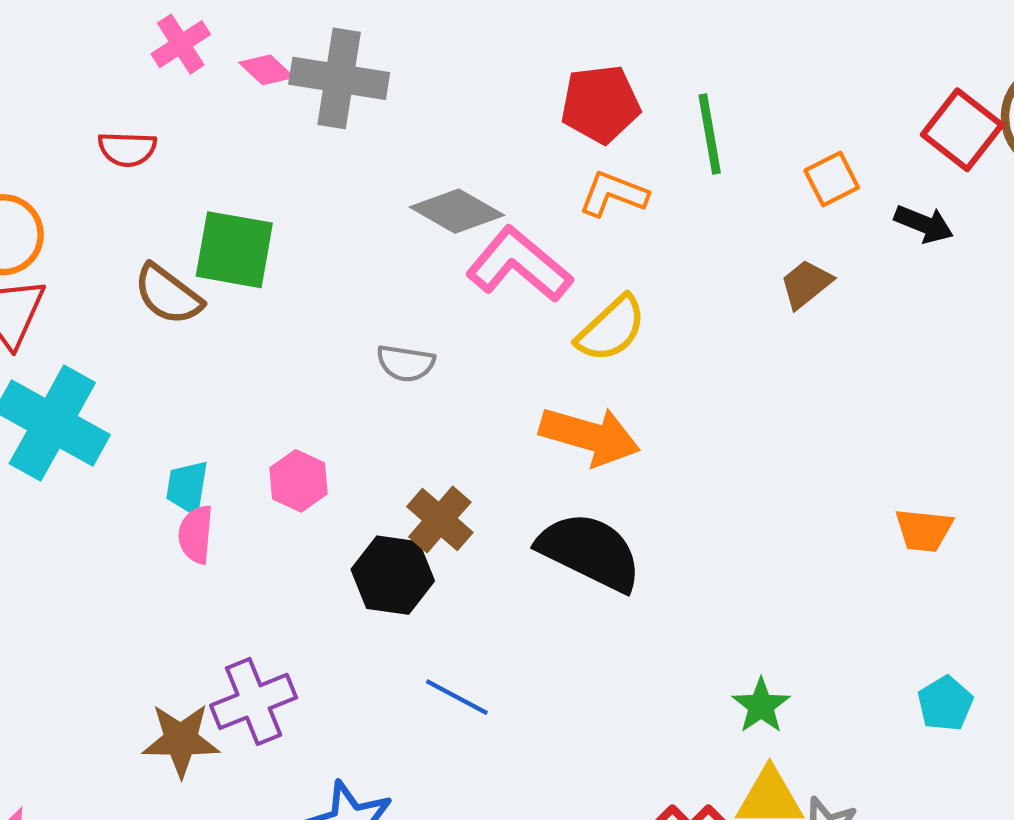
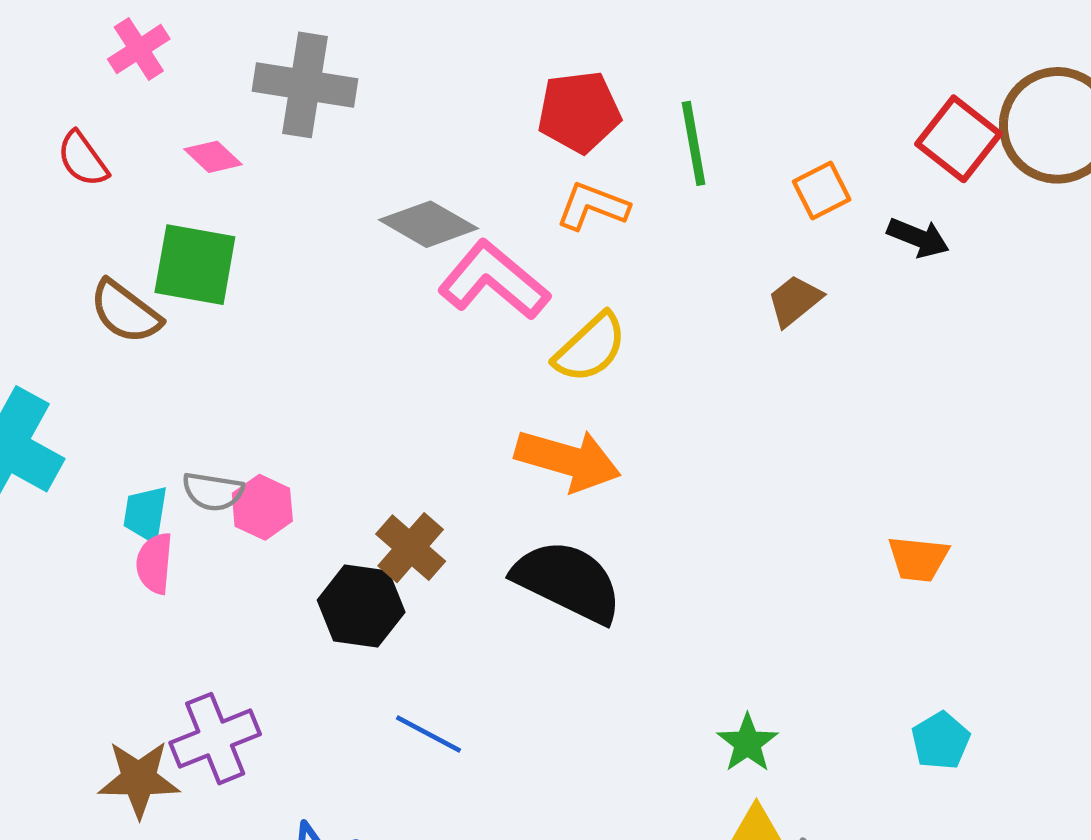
pink diamond: (266, 70) -> (213, 157), moved
red semicircle: (127, 149) -> (83, 159), turned 52
gray semicircle: (406, 363) -> (213, 491), moved

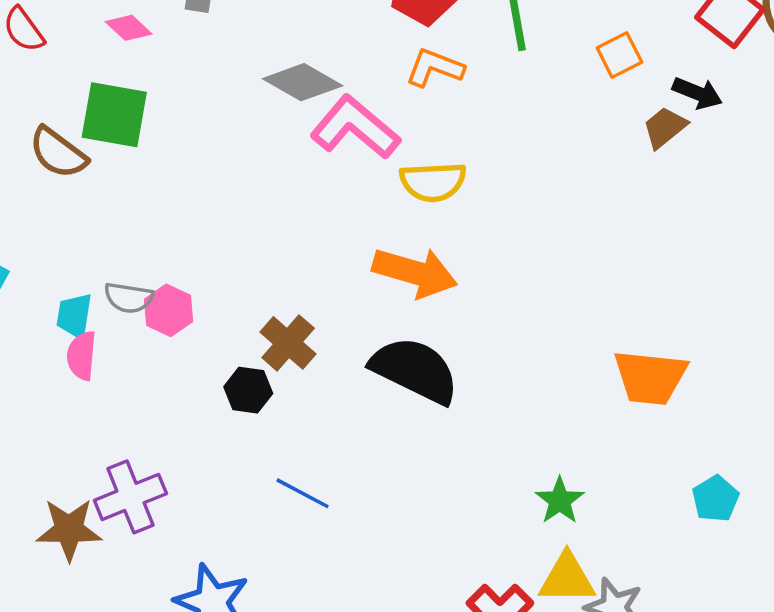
brown trapezoid: (795, 301) -> (665, 127), moved
yellow semicircle: (590, 348) -> (433, 182), turned 40
orange trapezoid: (918, 559) -> (650, 377), moved, size x1.5
black hexagon: (361, 606) -> (248, 390), size x0.7

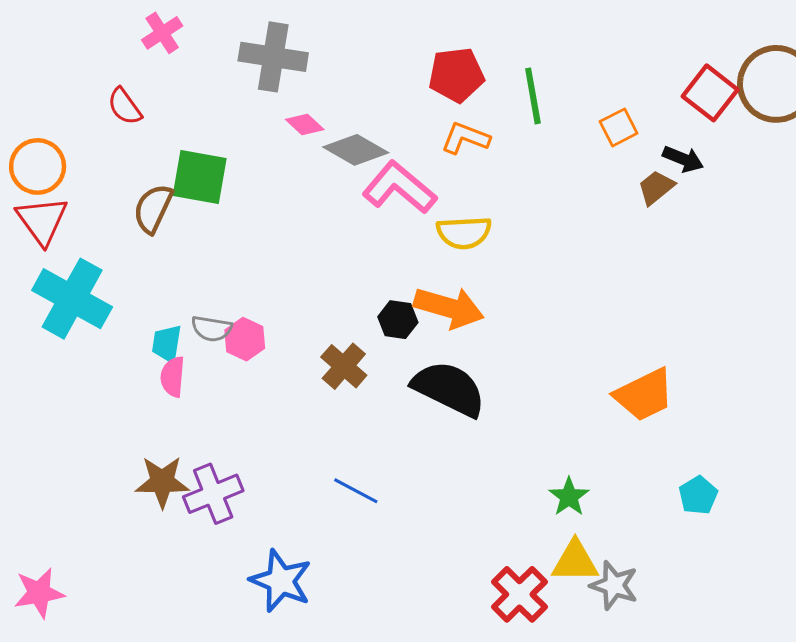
pink diamond: (129, 28) -> (305, 124), moved
brown semicircle: (58, 153) -> (153, 209), turned 78
orange trapezoid: (650, 377) -> (644, 395), turned -32
black hexagon: (248, 390) -> (398, 320), moved
brown star: (69, 530) -> (162, 482), moved

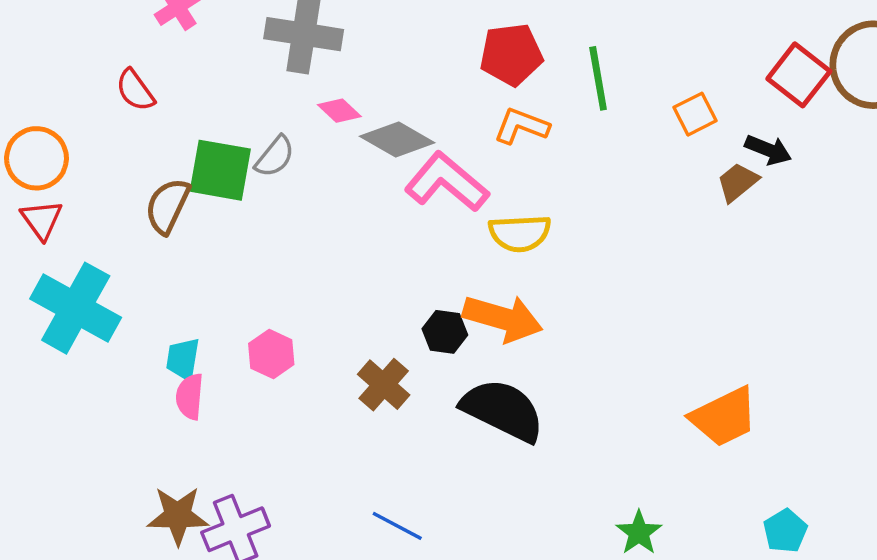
red triangle: (42, 221) -> (42, 220), size x0.7
gray semicircle: (212, 329) -> (275, 157), moved, turned -60

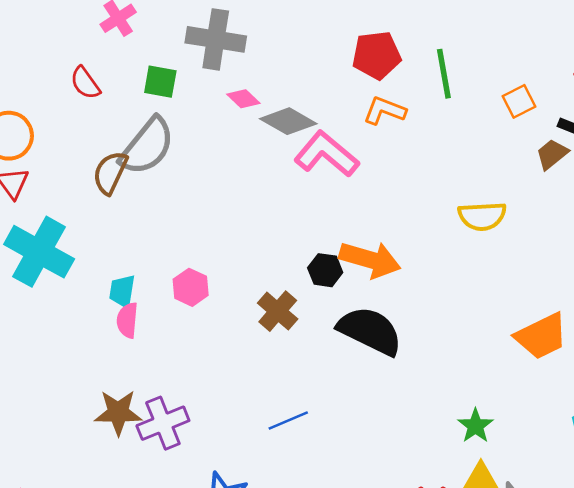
gray semicircle: (275, 157) -> (147, 146), moved, size x1.8
green square: (220, 170) -> (160, 82), moved, size x0.7
yellow semicircle: (520, 233) -> (482, 216), moved
blue line: (397, 526) -> (288, 420), turned -51

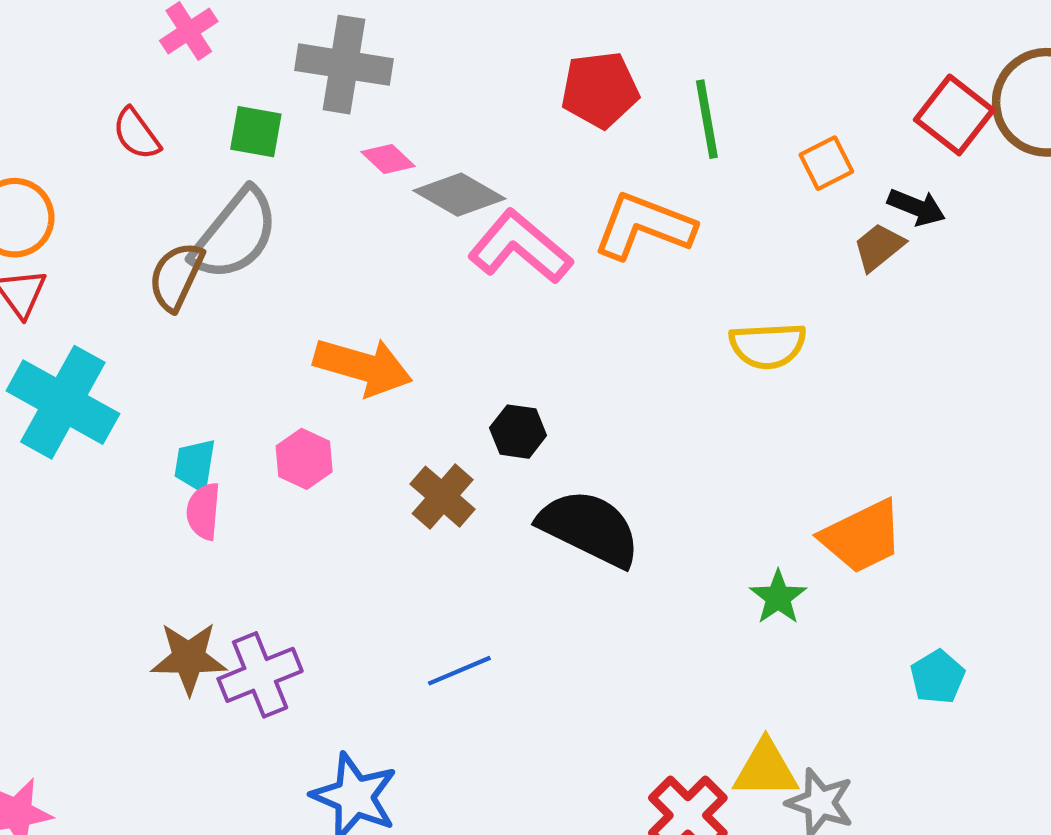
orange L-shape: (384, 111) -> (644, 226), moved, size x1.5
orange arrow: (370, 260) -> (363, 367), moved
green star: (475, 426) -> (778, 597), moved

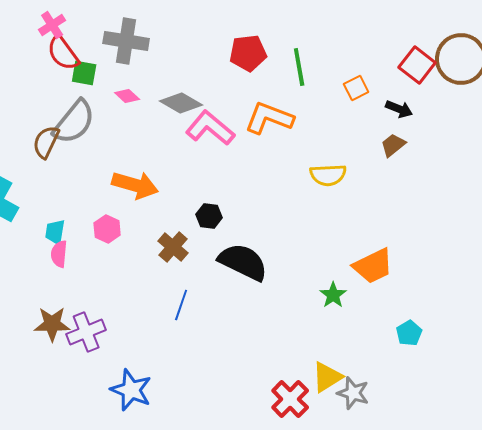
red semicircle: (136, 134) -> (63, 53), moved, size x1.4
pink diamond: (388, 159) -> (127, 96), moved
brown trapezoid: (879, 247) -> (393, 145), moved
blue line: (459, 671) -> (181, 305), moved, turned -48
yellow triangle: (766, 769) -> (327, 377), turned -32

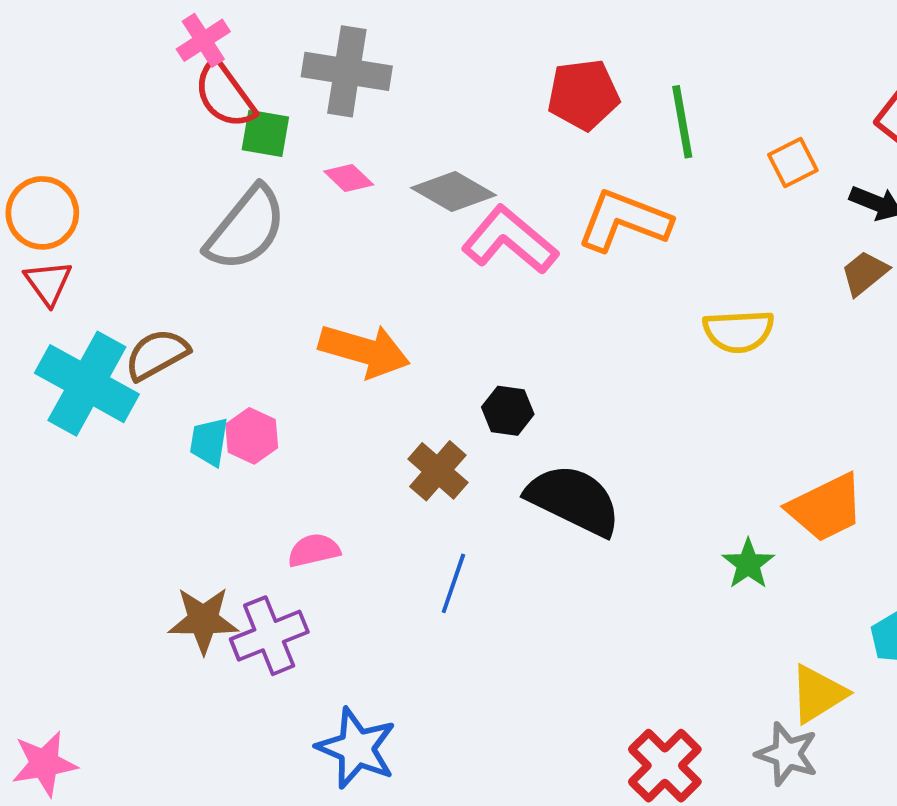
brown semicircle: (46, 142) -> (157, 354), moved, turned 36
pink hexagon: (107, 229) -> (252, 436), moved
pink semicircle: (59, 254) -> (314, 550), moved, turned 72
yellow triangle: (327, 377) -> (818, 694), moved

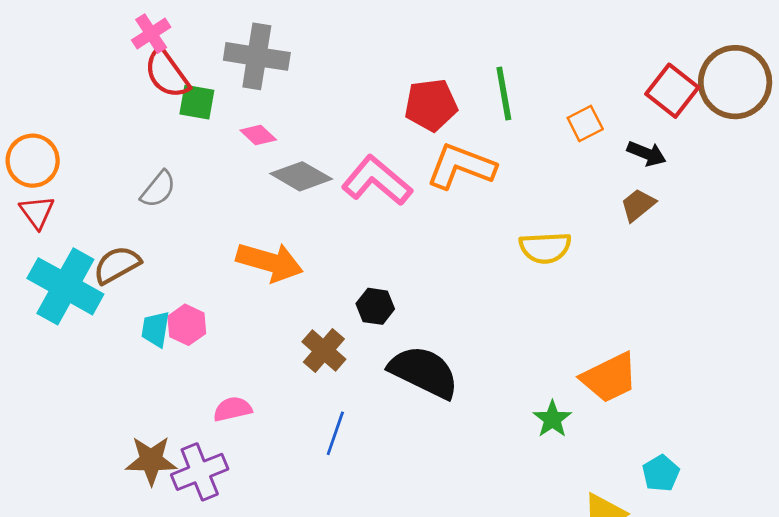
red pentagon: (583, 95) -> (431, 105), moved
gray diamond: (453, 192) -> (301, 176), moved
gray semicircle: (246, 228) -> (158, 189), moved, size x0.6

